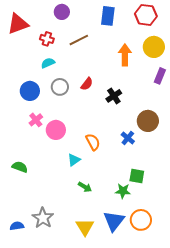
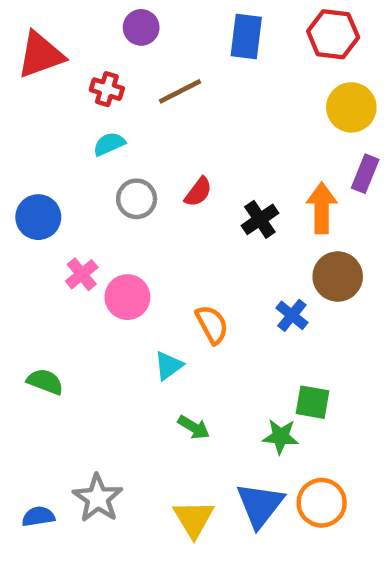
orange arrow: (125, 55) -> (322, 208), moved
blue circle: (30, 91) -> (38, 217), moved

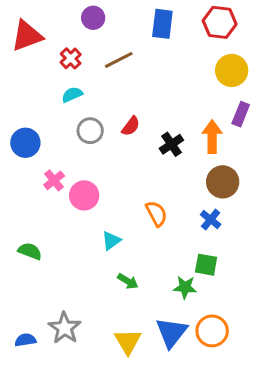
red cross: (107, 89) -> (71, 58), turned 30
blue cross: (292, 315) -> (211, 220), moved
orange semicircle: (212, 324) -> (156, 214), moved

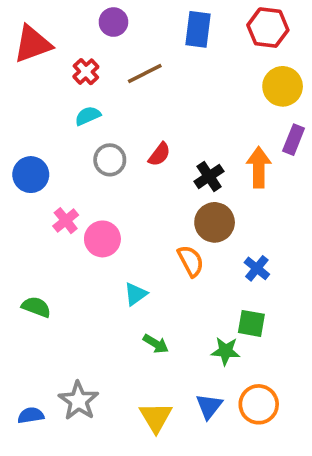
brown circle: (223, 182) -> (215, 222), moved
blue triangle: (171, 332) -> (209, 406), size x0.7

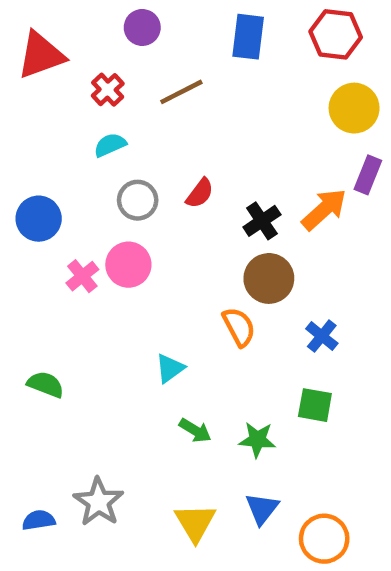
orange arrow: (259, 167) -> (324, 209), turned 48
pink circle: (102, 239) -> (128, 265), moved
green star: (226, 351) -> (257, 440), moved
orange circle: (259, 404) -> (324, 539), moved

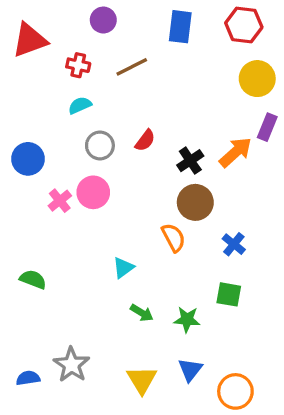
red cross: (108, 90) -> (78, 65), turned -35

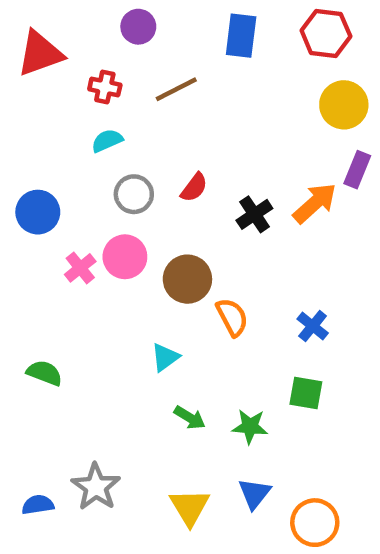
brown circle: (195, 202) -> (187, 279), moved

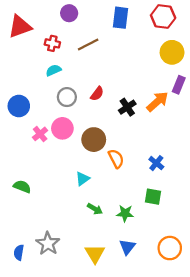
blue semicircle: (38, 505) -> (19, 252), turned -72
orange circle: (315, 523) -> (170, 248), moved

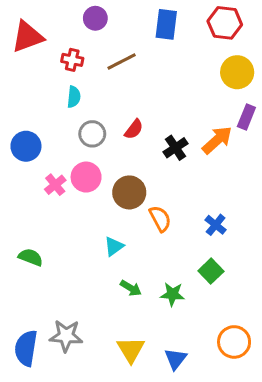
cyan semicircle: (53, 70) -> (74, 97), turned 120
green square: (153, 197) -> (211, 271), turned 36
gray star: (48, 244) -> (66, 336), turned -30
blue triangle: (127, 247) -> (175, 359), moved
blue semicircle: (19, 252) -> (26, 348), size x1.6

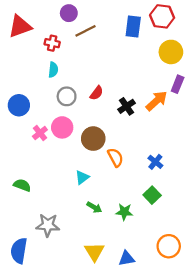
blue rectangle: (166, 24) -> (133, 26), moved
brown line: (122, 61) -> (85, 31), moved
gray star: (66, 336) -> (48, 225), moved
blue triangle: (175, 359) -> (127, 258), turned 42

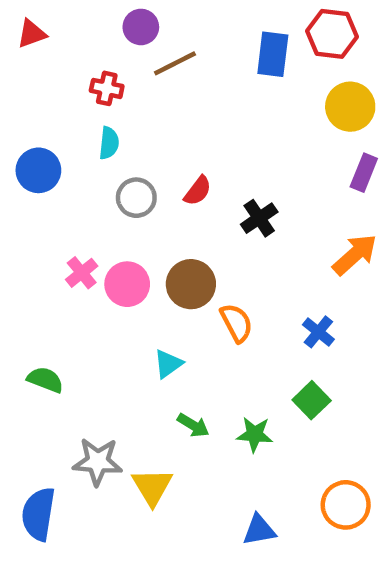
red triangle: (20, 26) -> (32, 34), moved, size x0.6
orange arrow: (156, 101) -> (355, 255), moved
blue circle: (19, 105) -> (38, 170), moved
pink circle: (62, 127) -> (127, 284), moved
yellow triangle: (94, 252) -> (152, 487), moved

